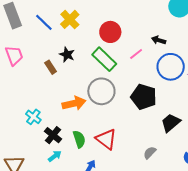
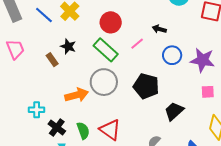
blue circle: (171, 67) -> (172, 55), size x0.7
cyan cross: (33, 117) -> (37, 110), turned -35

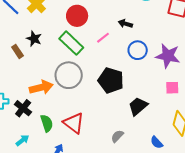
black cross: (57, 127) -> (23, 108), moved

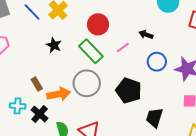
brown rectangle: (18, 51) -> (37, 84), moved
black trapezoid: (138, 106) -> (155, 118), turned -35

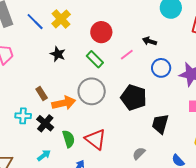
green rectangle: (91, 51) -> (95, 59), size x0.7

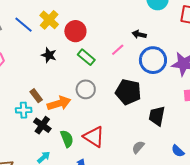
red circle: (101, 32) -> (75, 31), moved
blue circle: (161, 68) -> (153, 60), size x1.4
gray circle: (92, 91) -> (86, 89), size x0.7
cyan cross: (23, 116) -> (24, 110), moved

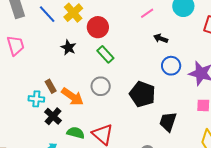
pink line: (118, 50) -> (147, 13), moved
blue circle: (153, 60) -> (171, 66), size x0.7
orange arrow: (59, 103) -> (72, 97), turned 45
green semicircle: (67, 139) -> (76, 133), turned -60

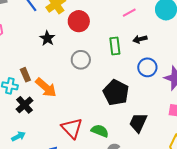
black arrow: (161, 38) -> (140, 39), turned -40
green rectangle: (105, 54) -> (115, 46), moved, turned 30
gray circle: (101, 86) -> (81, 60), moved
green semicircle: (76, 133) -> (100, 131), moved

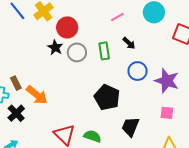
black star: (47, 38) -> (55, 47), moved
black arrow: (140, 39) -> (129, 43), turned -120
gray circle: (81, 60) -> (77, 52), moved

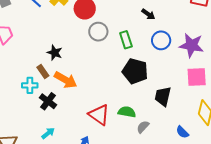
black star: (55, 47) -> (55, 53), moved
green rectangle: (104, 51) -> (126, 40), moved
pink square: (167, 113) -> (197, 77), size x1.5

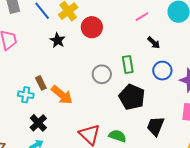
gray circle: (98, 32) -> (102, 74), moved
black star: (55, 53) -> (58, 40), moved
black cross: (48, 101) -> (38, 123), moved

